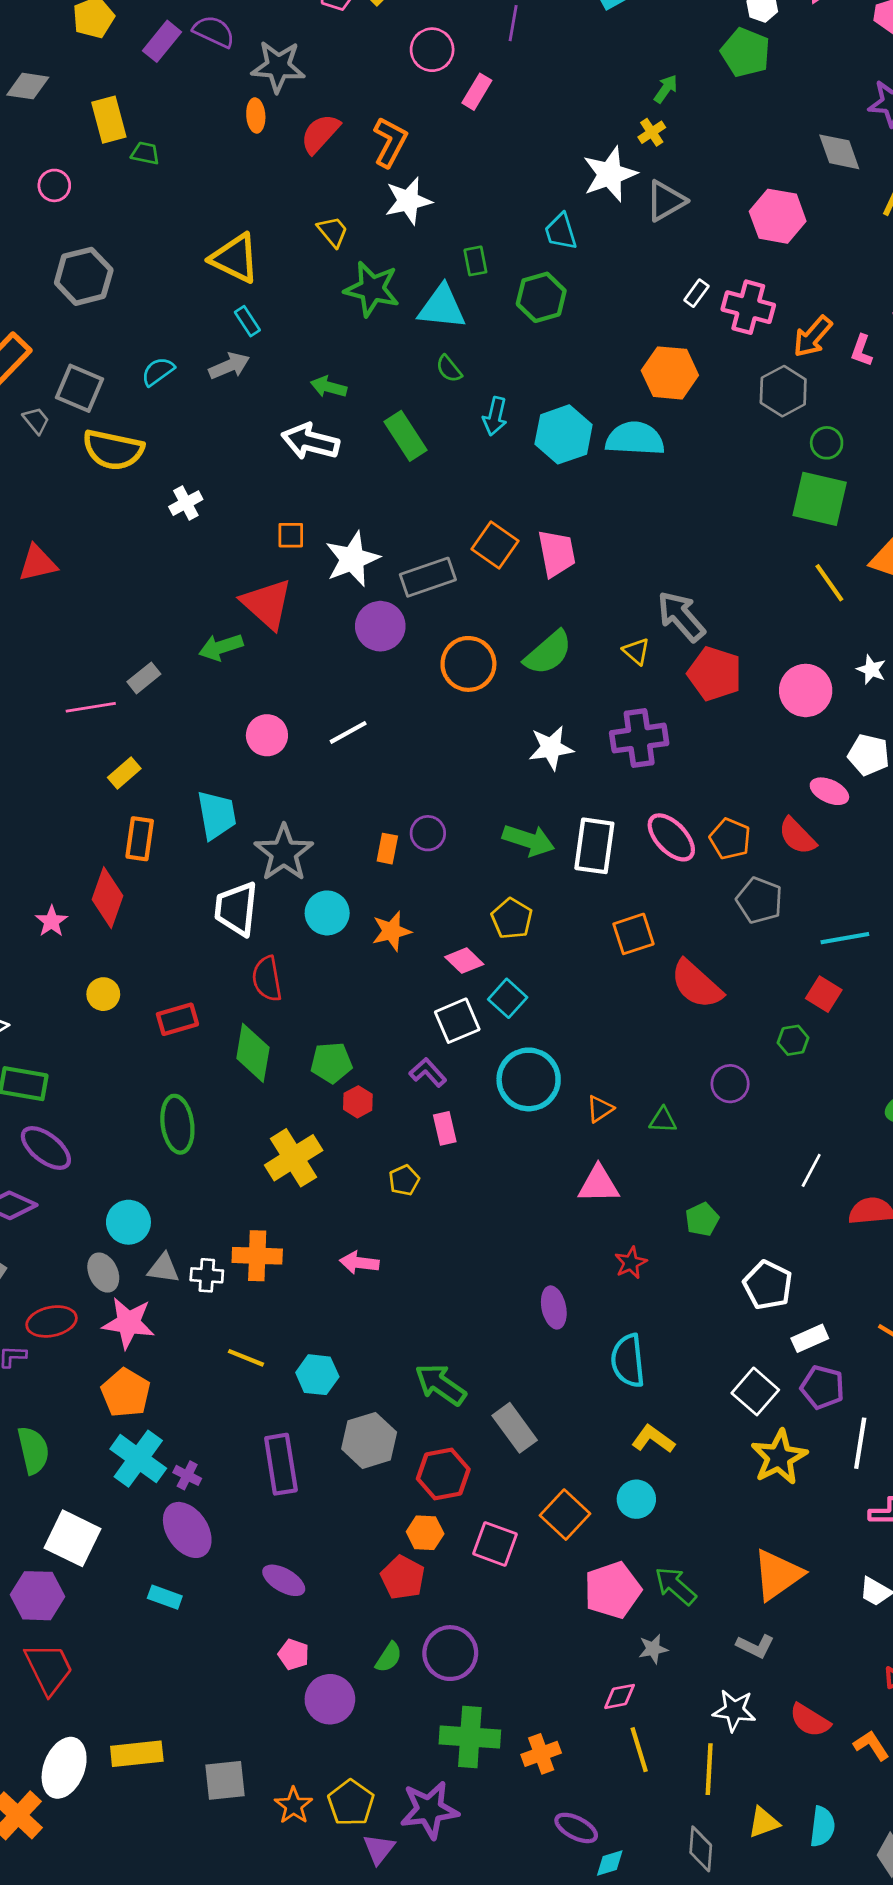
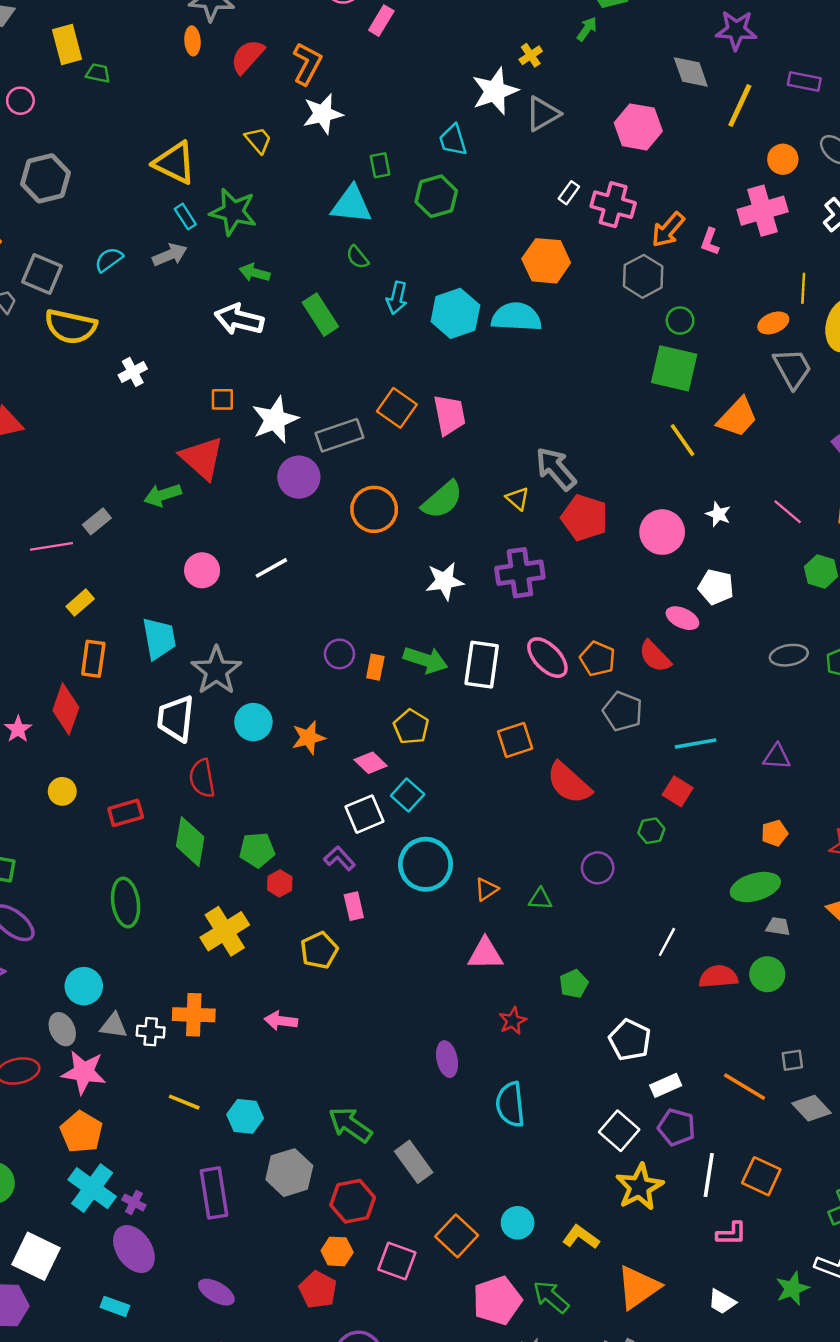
green arrow: (666, 89) -> (587, 29), moved
green star: (372, 289) -> (233, 212), moved
orange rectangle: (387, 849) -> (375, 667), moved
yellow pentagon: (404, 1180) -> (319, 950), size x1.4
yellow L-shape: (653, 1439) -> (581, 1237), moved

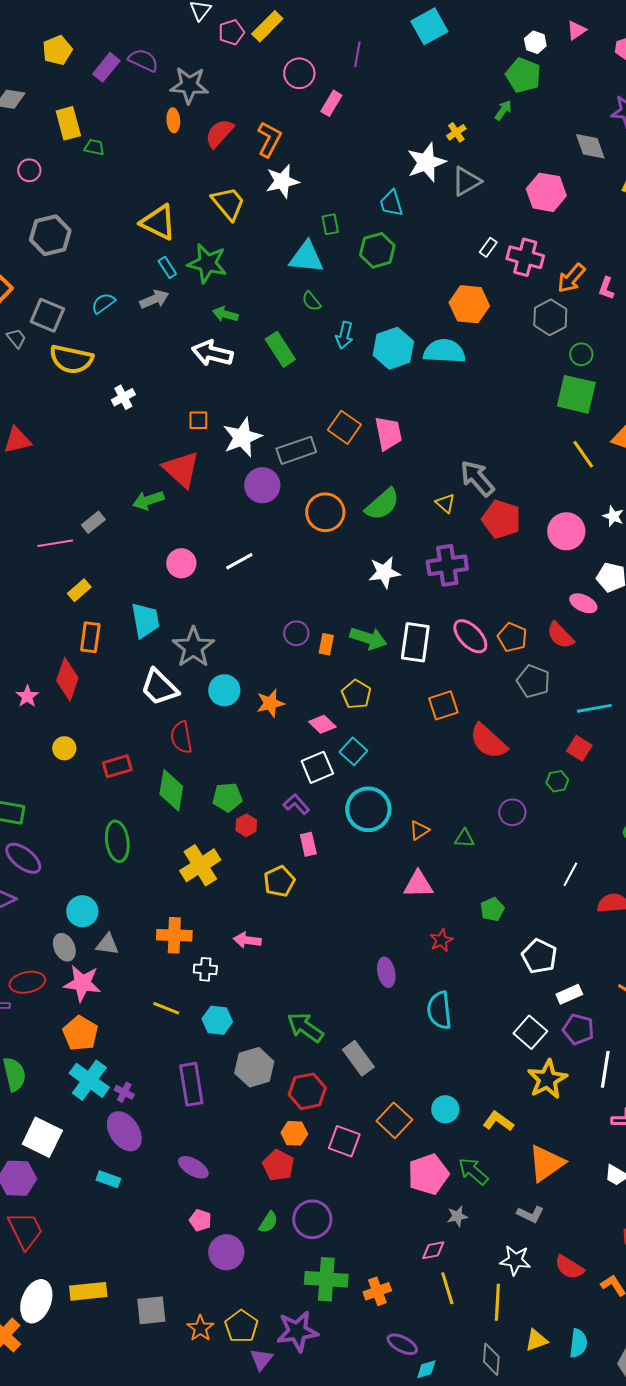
yellow trapezoid: (258, 140) -> (228, 203), size x1.5
white trapezoid: (176, 718) -> (159, 687), turned -51
white cross: (151, 1032) -> (205, 969), moved

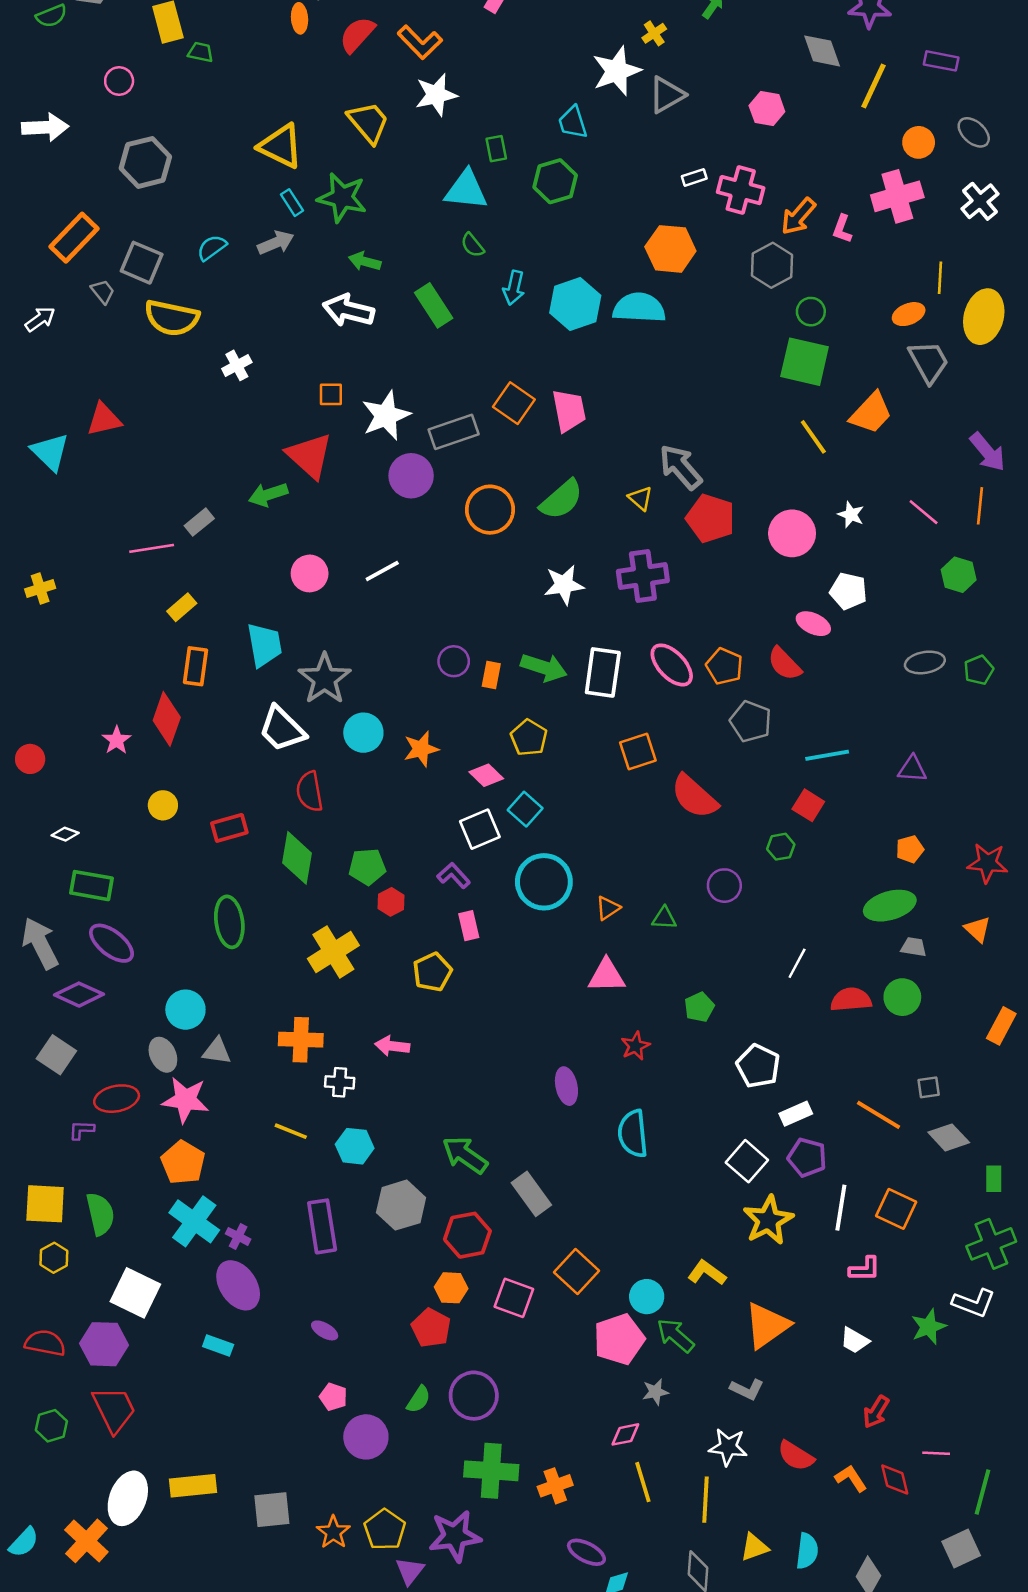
orange L-shape: (269, 139) -> (420, 42), turned 108
pink hexagon: (546, 192) -> (767, 109), size x0.7
white rectangle: (488, 247) -> (694, 177), turned 36
cyan circle: (445, 1109) -> (647, 1297), moved
purple ellipse: (193, 1167) -> (325, 1330), size x0.7

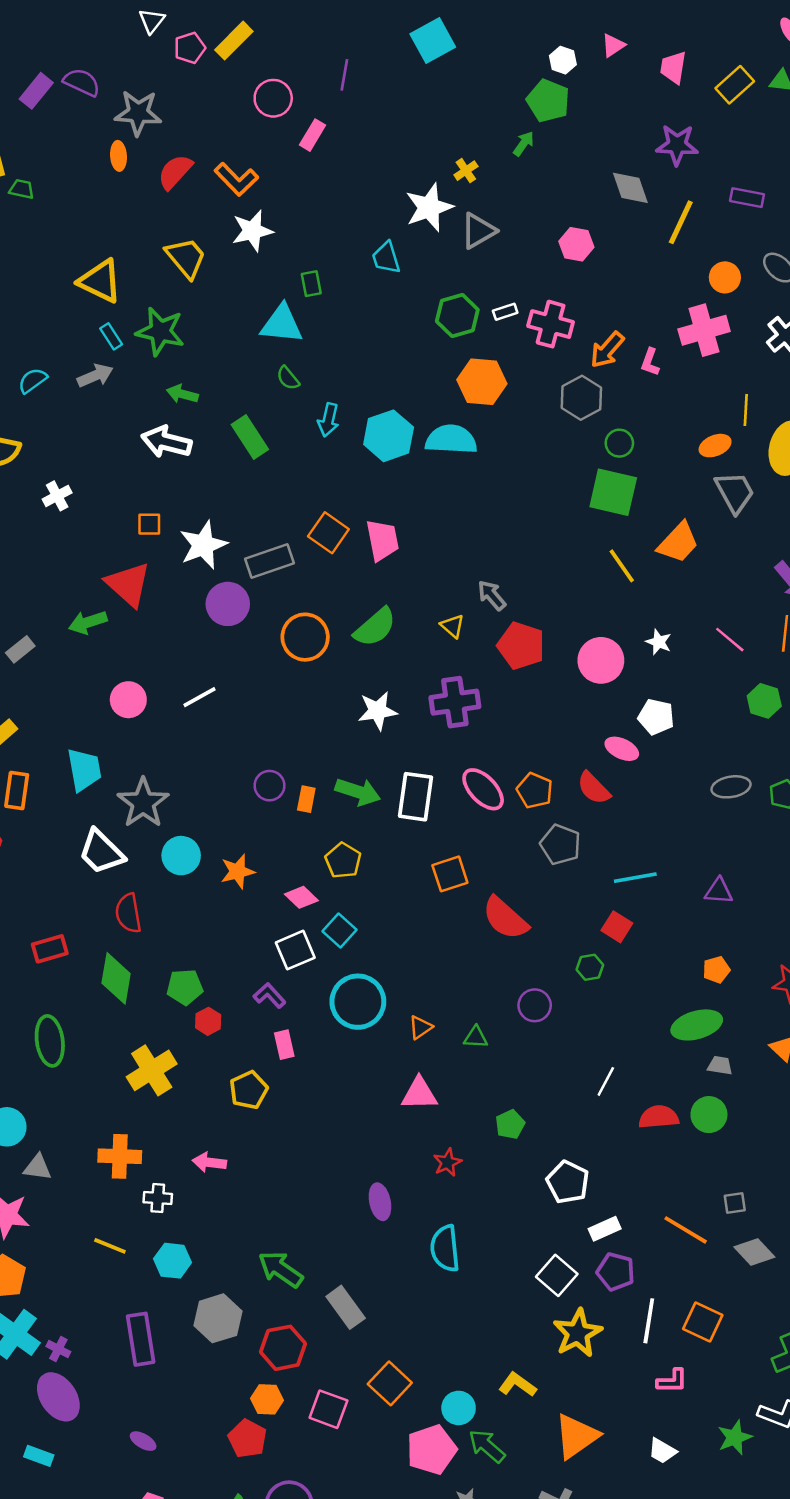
green hexagon: (555, 181) -> (457, 315), moved
gray arrow: (680, 467) -> (492, 595), size x0.7

